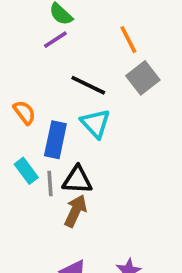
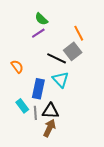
gray square: (143, 78) -> (73, 51), moved
orange semicircle: (24, 112) -> (17, 66), moved

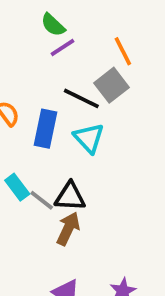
purple line: (38, 33) -> (62, 47), moved
blue rectangle: (38, 89) -> (45, 129), moved
gray line: (35, 113) -> (42, 200), turned -48

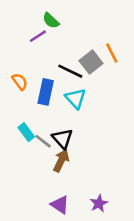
purple line: (62, 47) -> (38, 36), moved
orange line: (123, 51) -> (112, 53), moved
black triangle: (70, 197) -> (63, 139), turned 45

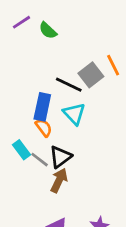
purple line: (38, 36) -> (21, 22), moved
orange semicircle: (20, 82) -> (44, 128), moved
black triangle: (63, 139) -> (60, 157), turned 35

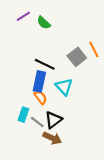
black line: (69, 85) -> (45, 64), moved
cyan rectangle: (21, 150) -> (23, 115), turned 56
brown arrow: (59, 180) -> (52, 138), turned 90

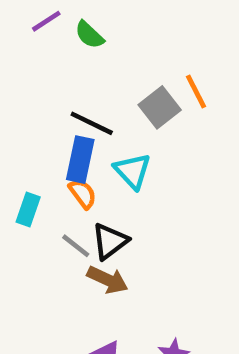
cyan rectangle: (23, 115) -> (28, 210), moved

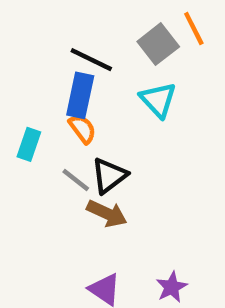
cyan triangle: (132, 171) -> (158, 100), moved

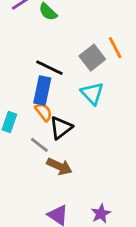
black triangle: (109, 176) -> (61, 128), moved

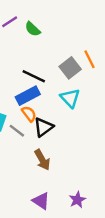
blue rectangle: (42, 91) -> (28, 96), turned 50
gray line: (39, 145) -> (17, 131), moved
brown arrow: (59, 166) -> (42, 160), turned 35

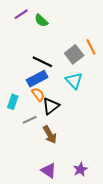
gray line: (17, 131) -> (30, 120), moved, turned -64

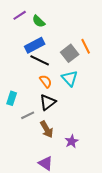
blue rectangle: (37, 79) -> (35, 45), moved
orange semicircle: (38, 94) -> (46, 81), moved
purple star: (80, 169) -> (72, 141), moved

